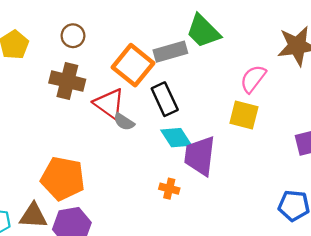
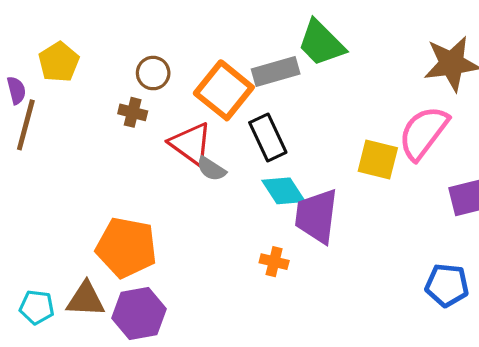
brown circle: (73, 36) -> (153, 73), moved
pink semicircle: (253, 79) -> (423, 133), moved, size x1.4
brown cross: (67, 81) -> (133, 112), size x0.6

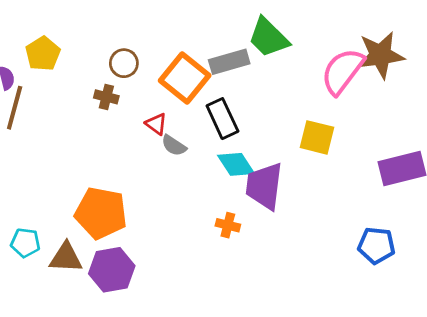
pink semicircle: (423, 133) -> (343, 71), moved
red triangle: (191, 144) -> (156, 124), size x0.6
cyan pentagon: (37, 307) -> (25, 243), moved

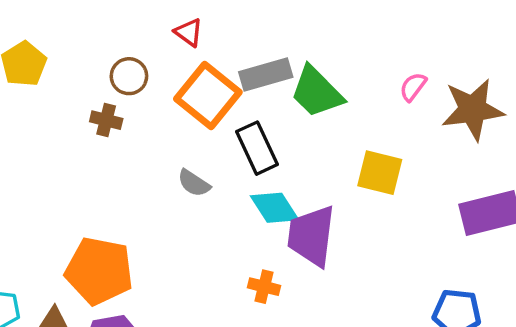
green trapezoid: (268, 38) -> (317, 92), moved
brown star: (380, 55) -> (473, 110), moved
pink semicircle: (343, 71) -> (413, 87), size x0.5
red triangle: (156, 124) -> (189, 32), moved

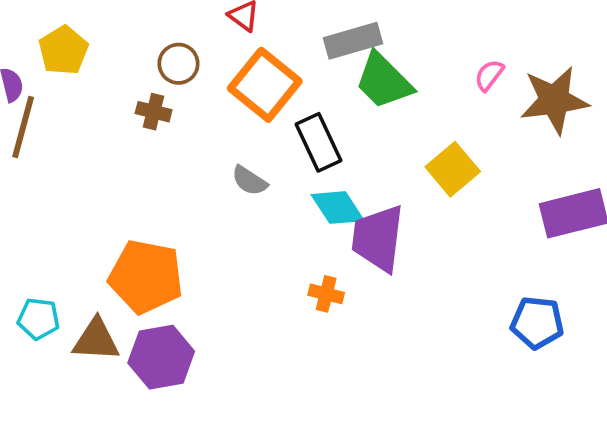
gray rectangle: (266, 74) -> (353, 41), moved
yellow square: (380, 173) -> (453, 169), turned 36

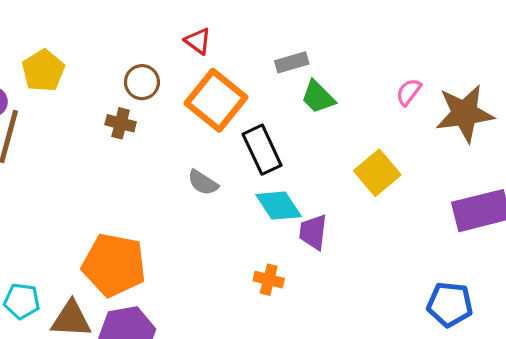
gray rectangle: (353, 41) -> (292, 62), size x0.7
green trapezoid: (384, 81) -> (318, 97), size x0.7
purple trapezoid: (378, 238) -> (313, 232), size x0.6

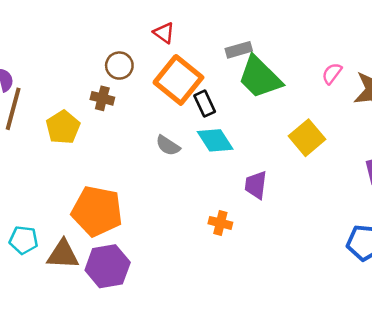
yellow pentagon: (43, 71) -> (63, 127), moved
green trapezoid: (318, 97) -> (260, 77), size x1.6
black rectangle: (262, 150) -> (205, 104), moved, size x0.7
cyan diamond: (279, 206) -> (215, 140), moved

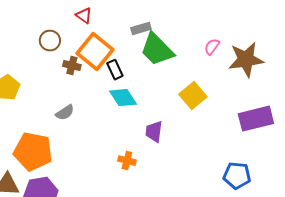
brown cross: (102, 98) -> (72, 66), moved
gray semicircle: (168, 146) -> (65, 113), moved, turned -66

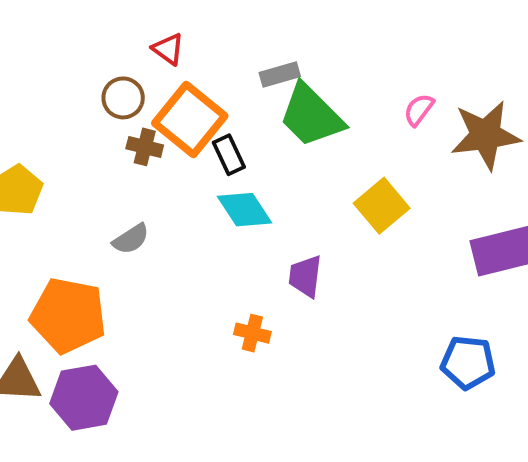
brown circle: (50, 41) -> (123, 98), moved

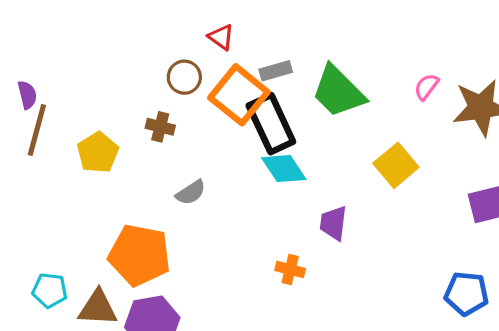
gray rectangle: (280, 74) -> (276, 71), moved
brown cross: (145, 147) -> (160, 127), moved
black rectangle: (229, 155) -> (271, 124), size x1.8

